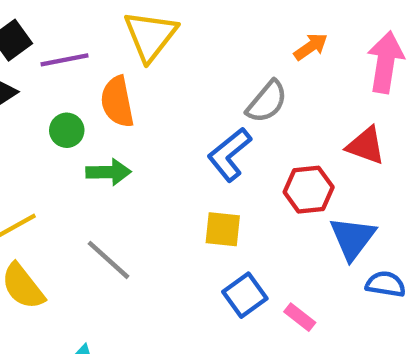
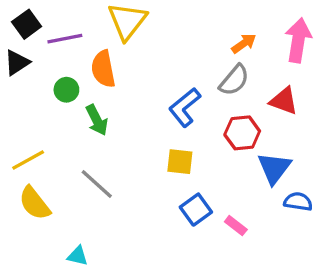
orange arrow: (311, 47) -> (244, 43), moved
gray semicircle: (267, 102) -> (234, 80), moved
green arrow: (109, 172) -> (97, 120), turned 64

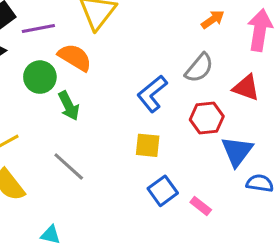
orange arrow: (244, 43) -> (213, 19), moved
orange semicircle: (103, 69) -> (75, 57), turned 132
green circle: (66, 90) -> (40, 77), size x1.4

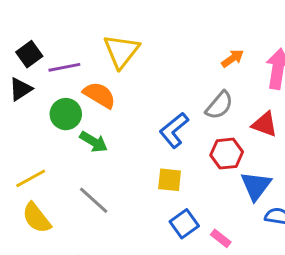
green arrow: (69, 106) -> (94, 142), turned -32

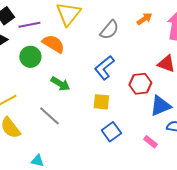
gray semicircle: (219, 105) -> (109, 30), moved
green arrow: (94, 142) -> (60, 84), moved
blue triangle: (256, 186) -> (160, 106), turned 30
pink rectangle: (221, 238) -> (150, 142), moved

